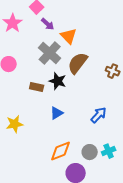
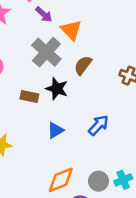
brown semicircle: (78, 63) -> (83, 65), size x0.7
blue arrow: (99, 115) -> (98, 125), moved

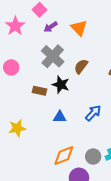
purple arrow: (44, 14) -> (51, 27), turned 104
orange triangle: (71, 30) -> (79, 28), moved
blue triangle: (56, 130) -> (60, 117), turned 32

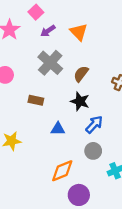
black star: (61, 85) -> (80, 101), moved
gray circle: (93, 157) -> (93, 151), moved

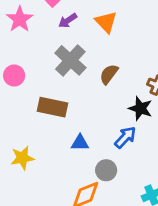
brown rectangle: (36, 100) -> (53, 107), size x1.5
black star: (80, 101) -> (140, 108), moved
gray circle: (93, 151) -> (106, 170), moved

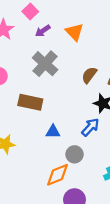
brown semicircle: (109, 74) -> (89, 75), moved

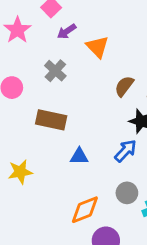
orange triangle: (75, 32) -> (97, 47), moved
gray cross: (45, 64) -> (55, 71), moved, size x0.7
gray circle: (75, 154) -> (127, 193), moved

